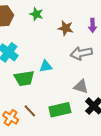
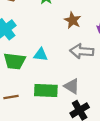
green rectangle: (60, 110) -> (46, 91), moved
brown line: (30, 111) -> (11, 97), turned -72

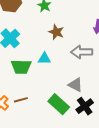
brown star: (73, 20) -> (56, 32), moved
green rectangle: (46, 91) -> (59, 104), moved, turned 45

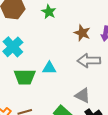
brown star: (56, 32) -> (82, 33), moved

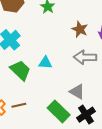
green trapezoid: (25, 77) -> (20, 70), turned -140

